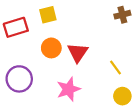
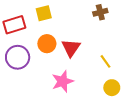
brown cross: (122, 15) -> (100, 12), moved
purple circle: (19, 79) -> (18, 57), moved

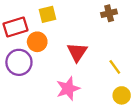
orange circle: (47, 44) -> (37, 42), moved

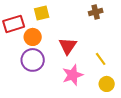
purple circle: (19, 62) -> (33, 60), moved
pink star: (68, 89) -> (73, 75), moved

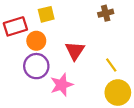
pink star: (73, 75) -> (62, 85), moved
yellow circle: (107, 84) -> (118, 93), size x1.5

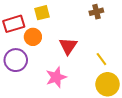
purple circle: (36, 66) -> (16, 60), moved

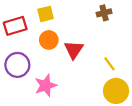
orange circle: (33, 37) -> (49, 40), moved
pink star: (56, 77) -> (46, 86), moved

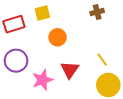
orange circle: (49, 40) -> (58, 37), moved
red triangle: (74, 50) -> (70, 70), moved

